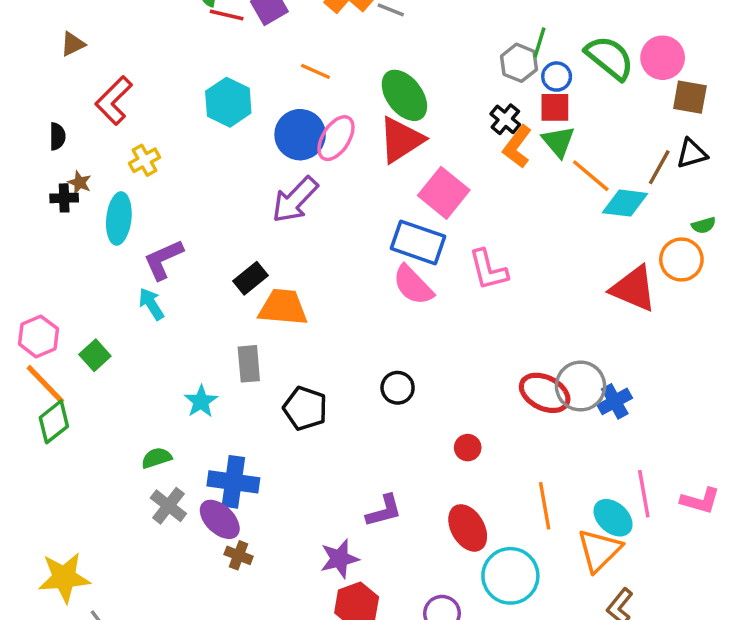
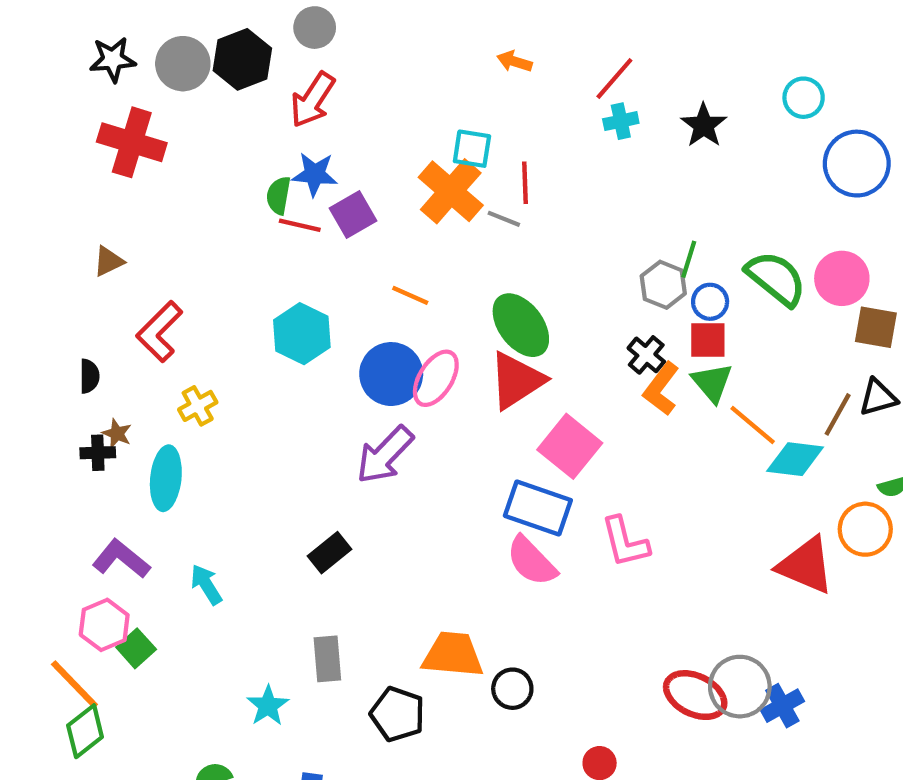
purple L-shape: (163, 260) -> (121, 559), moved, turned 63
orange trapezoid: (283, 307) -> (453, 655), moved
pink hexagon: (38, 336) -> (104, 625), moved

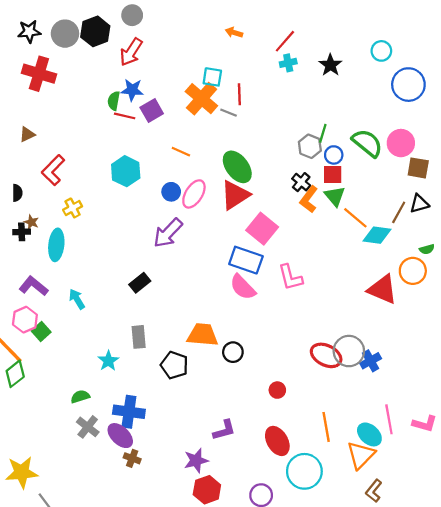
blue circle: (391, 374) -> (171, 192), size x0.6

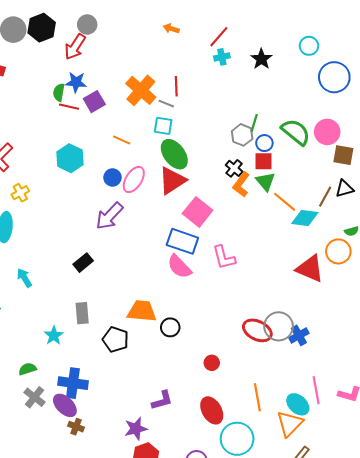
gray circle: (132, 15) -> (87, 25), moved
cyan square: (212, 77) -> (163, 126), moved

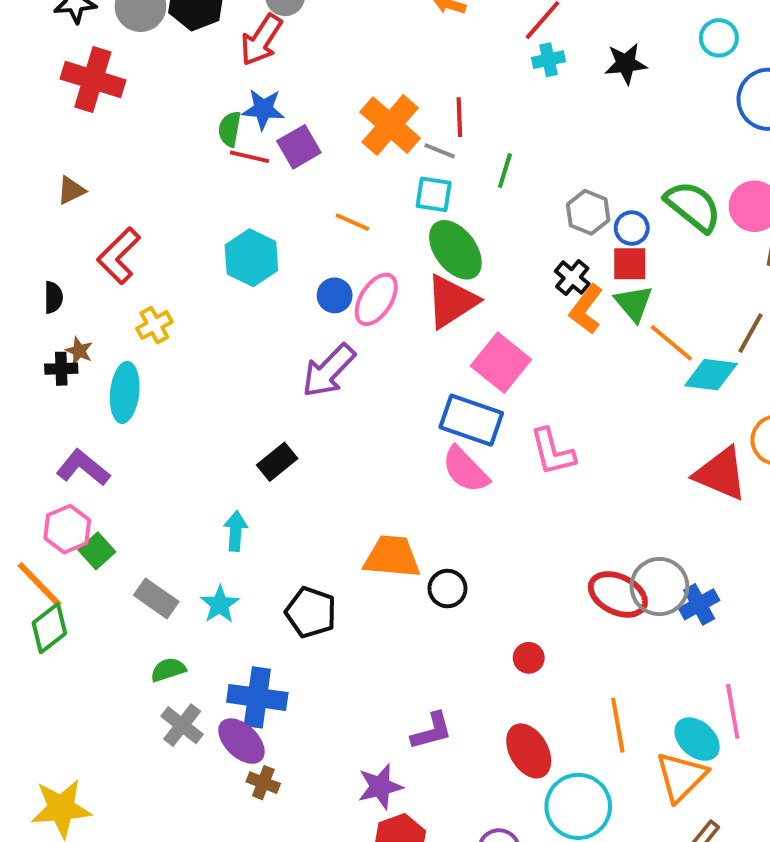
black star: (261, 59) -> (626, 64), turned 30
green line: (254, 123) -> (505, 171), moved
cyan arrow: (24, 278) -> (236, 531), moved, turned 36
gray rectangle: (82, 313) -> (156, 598), moved, turned -50
black pentagon: (116, 340) -> (311, 612), moved

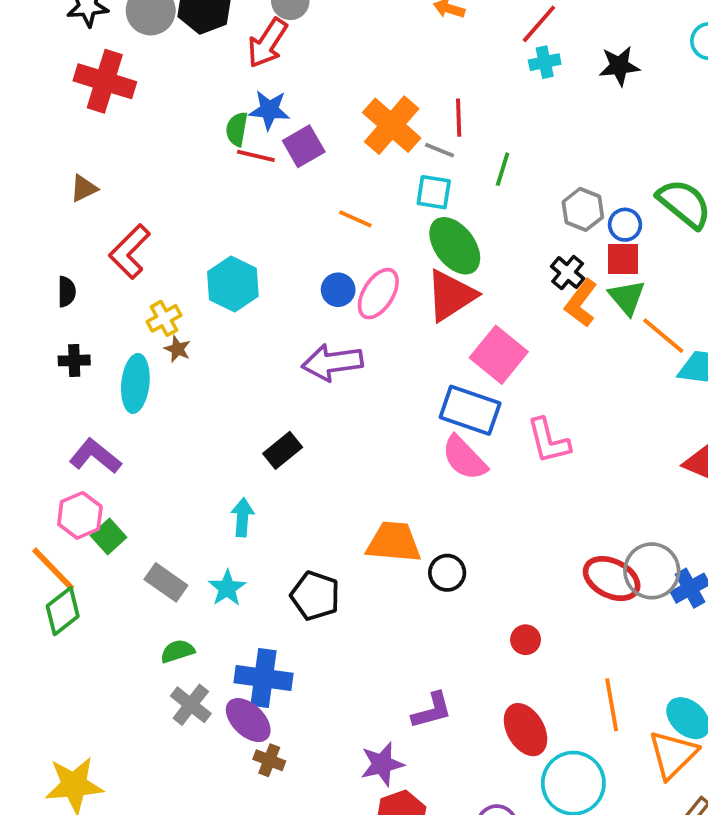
cyan hexagon: (251, 258) -> (233, 284), moved
brown star: (79, 351) -> (177, 349), moved
purple arrow: (329, 371) -> (332, 362), turned 38

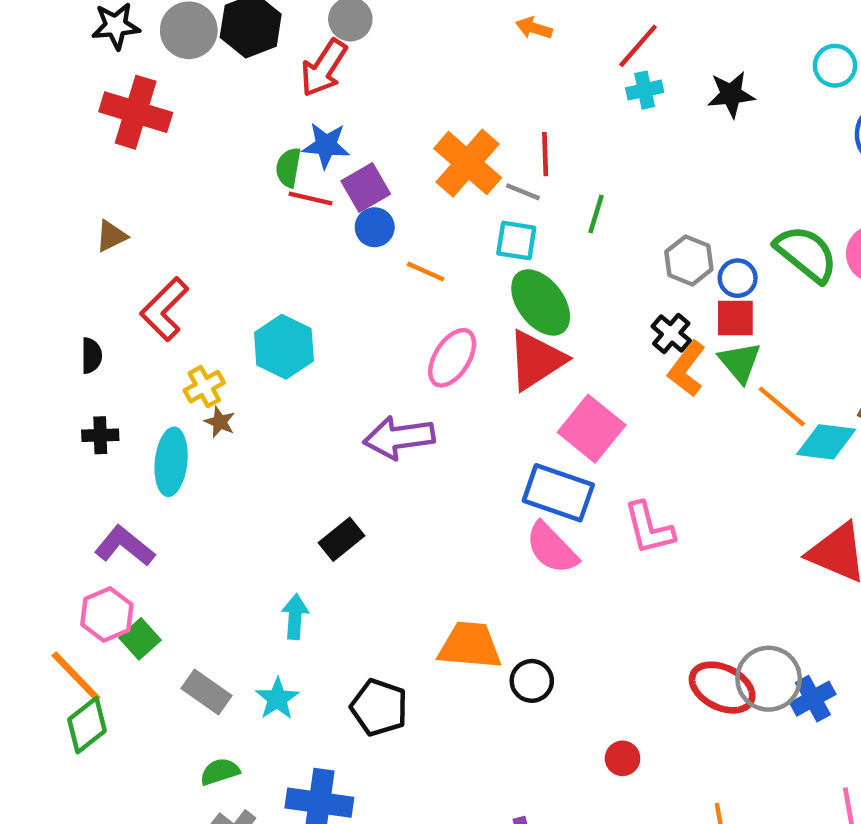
blue circle: (338, 290) -> (375, 227), moved

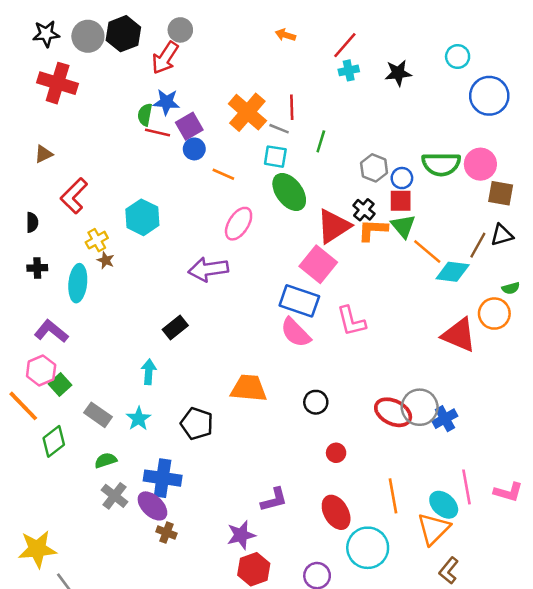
green semicircle: (806, 254) -> (441, 164), turned 141
red triangle: (536, 360) -> (334, 226), moved
orange L-shape: (687, 369) -> (373, 230), turned 56
black circle: (532, 681) -> (316, 402), moved
green diamond: (87, 725) -> (54, 441), moved

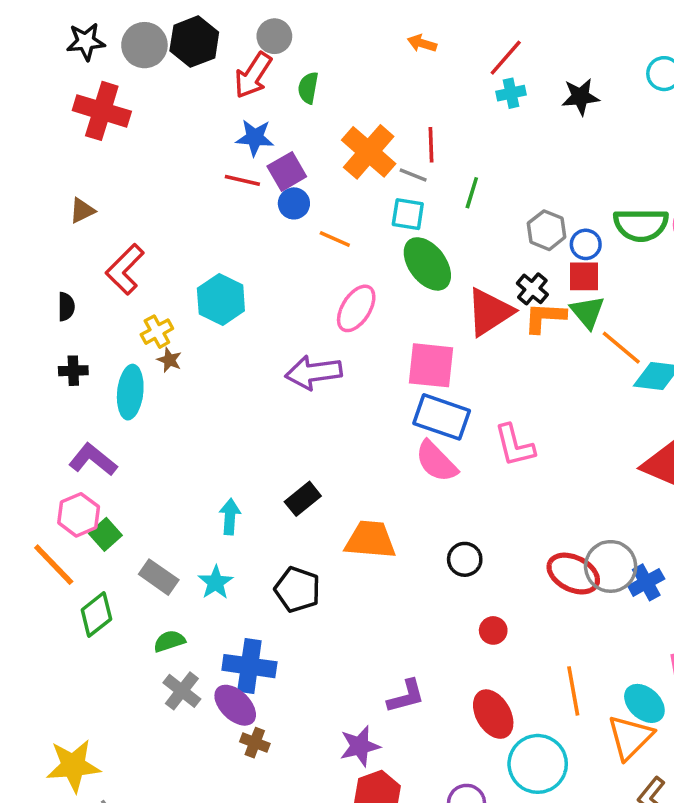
green semicircle: (145, 115) -> (308, 88), moved
pink square: (318, 264) -> (431, 365), moved, turned -33
black rectangle: (175, 327) -> (303, 499), moved

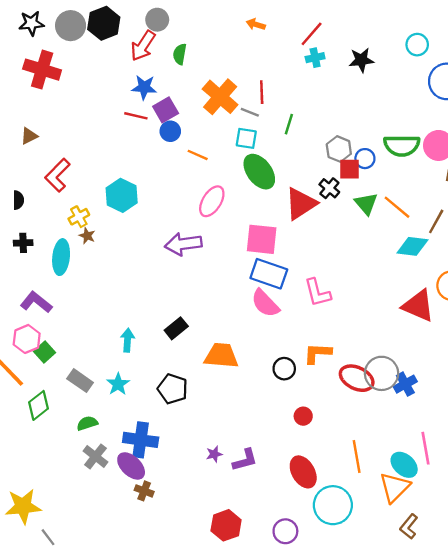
red square: (584, 276) -> (350, 169), moved
orange L-shape: (545, 317) -> (317, 353), moved
orange line: (621, 348) -> (397, 207), moved
purple star: (360, 746) -> (214, 454), moved, size x0.6

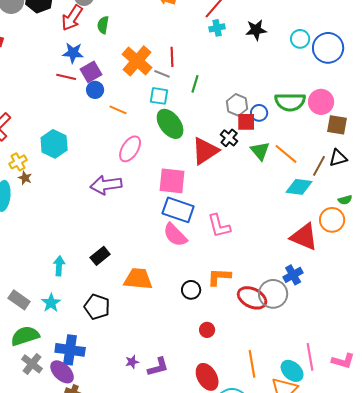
cyan circle: (417, 45) -> (300, 39), moved
blue cross: (405, 384) -> (293, 275), moved
green semicircle: (87, 423) -> (25, 336), size x1.6

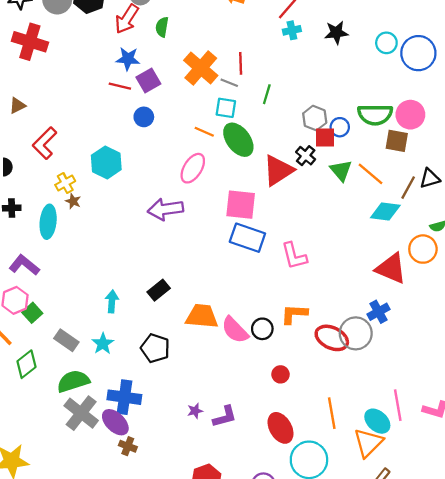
blue circle: (95, 90) -> (144, 117), moved
orange line: (118, 110) -> (204, 132), moved
brown square: (337, 125) -> (397, 141), moved
pink semicircle: (175, 235) -> (235, 330), moved
gray cross: (32, 364) -> (81, 413), size x1.4

